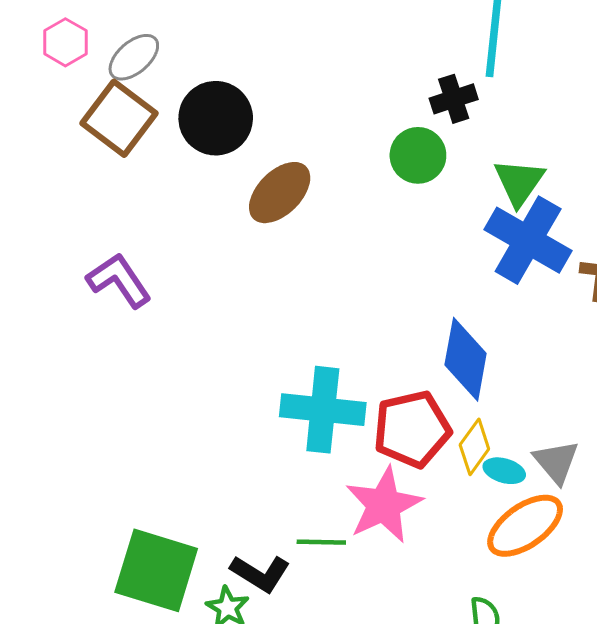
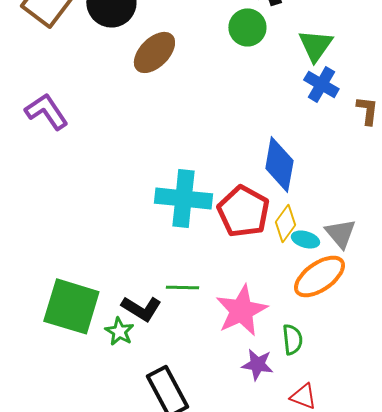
blue cross: (528, 240) -> (321, 84), size x0.6
red pentagon: (412, 429) -> (243, 211), turned -30
pink star: (384, 505) -> (241, 310), moved

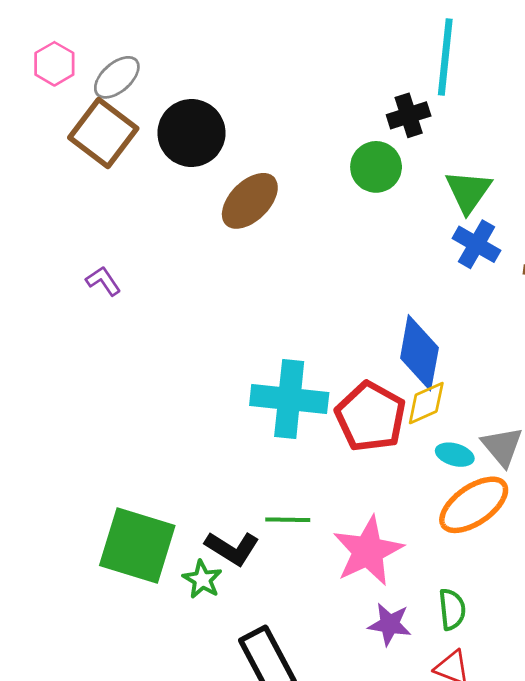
purple L-shape: (46, 111) -> (103, 281), size x0.6
yellow diamond: (285, 223) -> (426, 403), moved, turned 30
green semicircle: (292, 339) -> (452, 609), moved

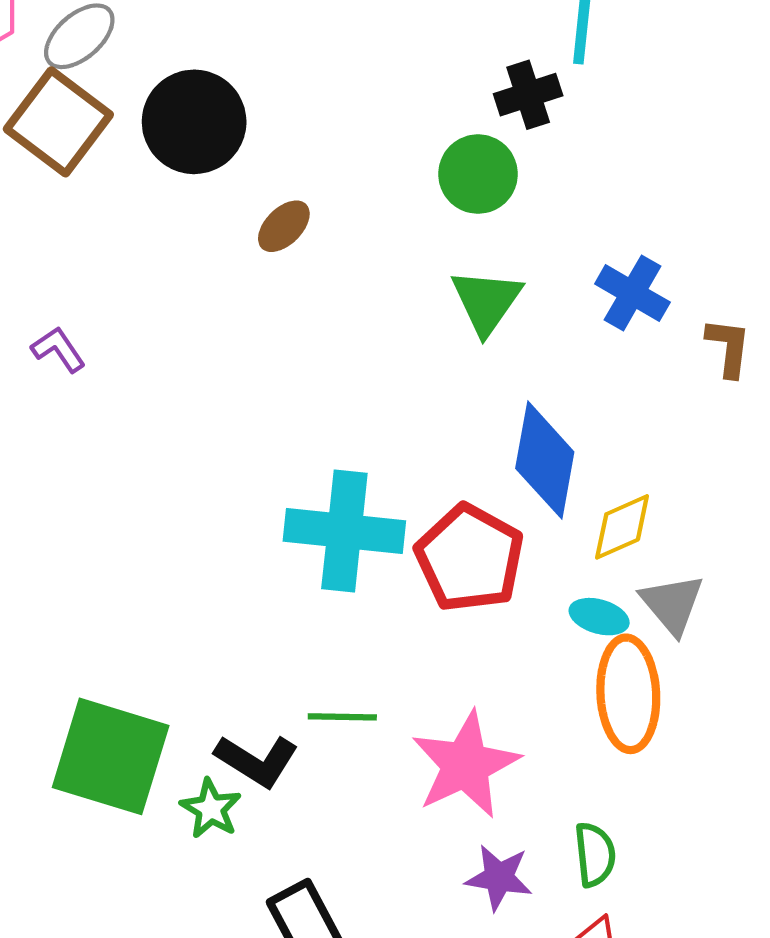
green triangle: (468, 191) -> (486, 301), moved
brown ellipse: (250, 201) -> (284, 226), size x0.6
yellow diamond: (426, 403) -> (622, 527), moved
orange ellipse: (474, 505) -> (628, 694), turned -58

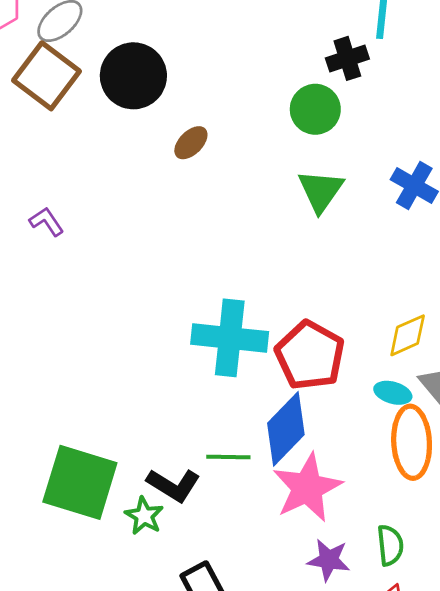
blue diamond: (545, 460) -> (286, 429), moved, turned 34

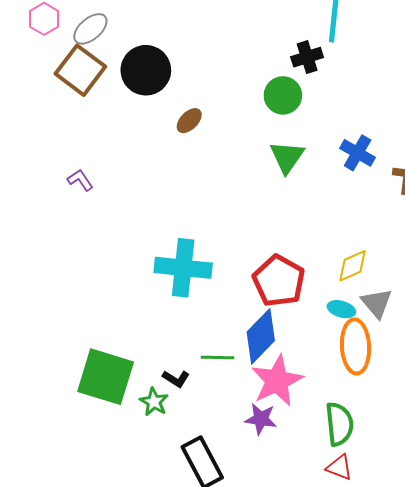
cyan cross: (230, 338) -> (183, 268), moved
black L-shape: (174, 485) -> (176, 379), size x0.7
green semicircle: (390, 545) -> (339, 424), size x1.4
purple star: (329, 560) -> (261, 419), moved

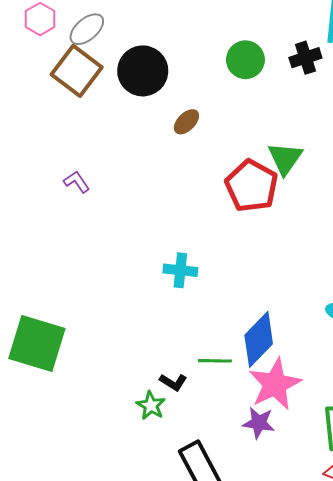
green circle: (283, 95) -> (245, 60), moved
cyan cross: (183, 268) -> (180, 270), size x0.6
red pentagon: (279, 281) -> (252, 186), moved
green square: (106, 377) -> (37, 344), moved

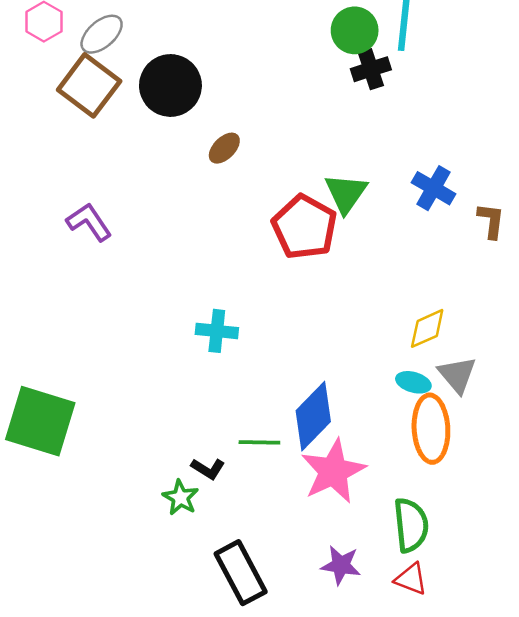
green circle: (245, 60) -> (355, 30), moved
purple L-shape: (77, 182) -> (89, 222), size x1.4
purple star: (259, 423) -> (341, 565), moved

